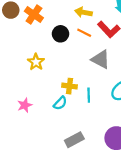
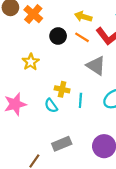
cyan semicircle: (60, 103) -> (51, 106), turned 96
pink star: (25, 105) -> (15, 104), size x1.5

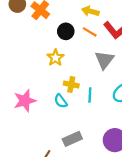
yellow star: (31, 62) -> (55, 58), moved
gray triangle: (96, 66) -> (104, 60), turned 36

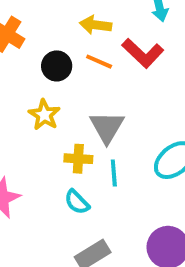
gray triangle: (104, 60) -> (107, 127), moved
cyan semicircle: (61, 101) -> (77, 202), moved

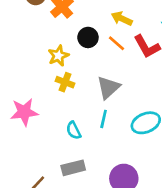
yellow star: (44, 115) -> (58, 56), moved
yellow cross: (78, 159) -> (65, 82), moved

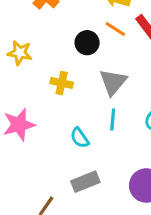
black circle: (88, 37) -> (87, 43), moved
yellow star: (58, 56) -> (20, 53), moved, turned -30

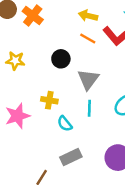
black circle: (87, 43) -> (61, 59), moved
yellow cross: (62, 83) -> (49, 100), moved

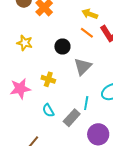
cyan line: (89, 108) -> (86, 103), moved
cyan semicircle: (65, 124) -> (48, 110), moved
gray rectangle: (71, 157) -> (72, 118), moved, turned -30

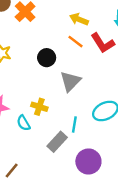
yellow cross: (48, 79) -> (39, 107), moved
cyan semicircle: (48, 110) -> (23, 123), moved

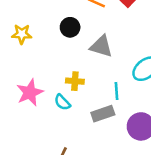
gray triangle: (70, 81) -> (101, 46), turned -45
gray rectangle: (57, 142) -> (103, 114), turned 42

